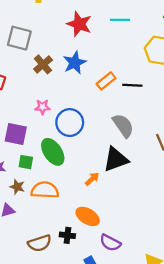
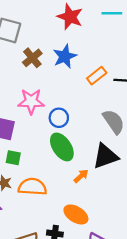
pink star: (42, 107) -> (31, 101), size x1.6
blue circle: (70, 123) -> (59, 118), size x0.7
green ellipse: (53, 152) -> (62, 147), moved

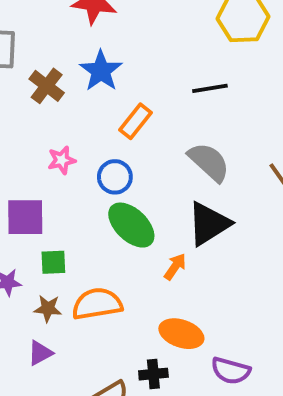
orange rectangle: (97, 76) -> (135, 121), moved
pink star: (31, 101) -> (62, 160), size x0.6

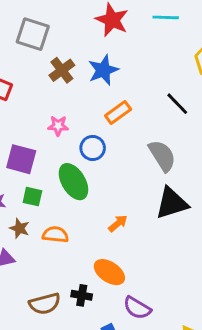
black line: (210, 88) -> (177, 104), turned 40
black triangle: (209, 224) -> (172, 203), moved
green ellipse: (131, 225) -> (73, 182), moved
orange semicircle: (97, 304) -> (55, 235), size x0.7

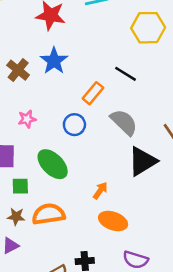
orange rectangle: (118, 113) -> (93, 93), moved
blue circle: (93, 148) -> (74, 125), moved
orange semicircle: (55, 235) -> (49, 214), size x1.4
orange ellipse: (109, 272) -> (113, 221), moved

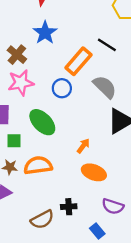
brown cross: (18, 70) -> (17, 55), moved
orange rectangle: (93, 93) -> (78, 61), size x1.4
pink star: (27, 119) -> (21, 83), size x1.6

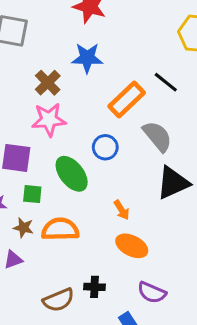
blue star: (45, 33) -> (87, 58), turned 30
blue circle: (62, 88) -> (105, 147), moved
orange arrow: (83, 146) -> (122, 210), turned 105

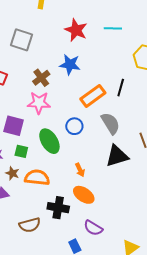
black line: (166, 82) -> (121, 88), turned 60
black cross: (94, 287) -> (58, 208), moved, size x1.5

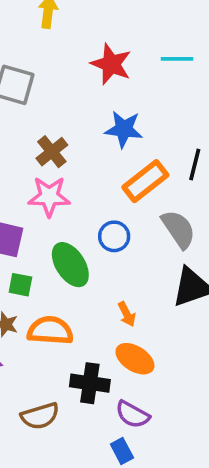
blue star: (70, 65) -> (124, 129), moved
purple semicircle: (93, 228) -> (133, 414), moved

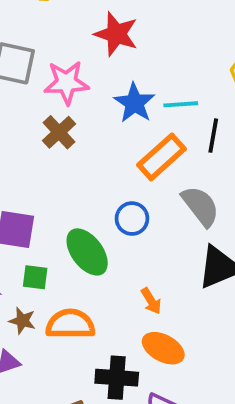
cyan line: (177, 59) -> (181, 104), moved
blue star: (124, 129) -> (134, 103), turned 30
pink star: (49, 196) -> (66, 83), moved

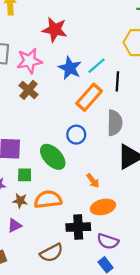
cyan line: (181, 104) -> (97, 66), turned -30
gray semicircle: (200, 206) -> (115, 123), turned 45
orange ellipse: (163, 348) -> (103, 207), turned -35

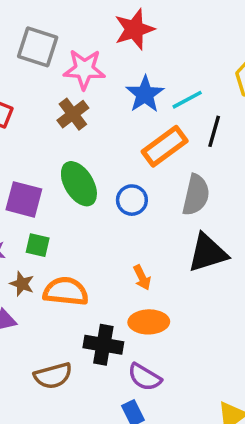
red star: (55, 30) -> (134, 29), turned 30
green ellipse: (53, 157) -> (79, 184), moved

